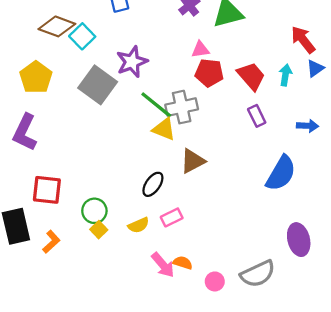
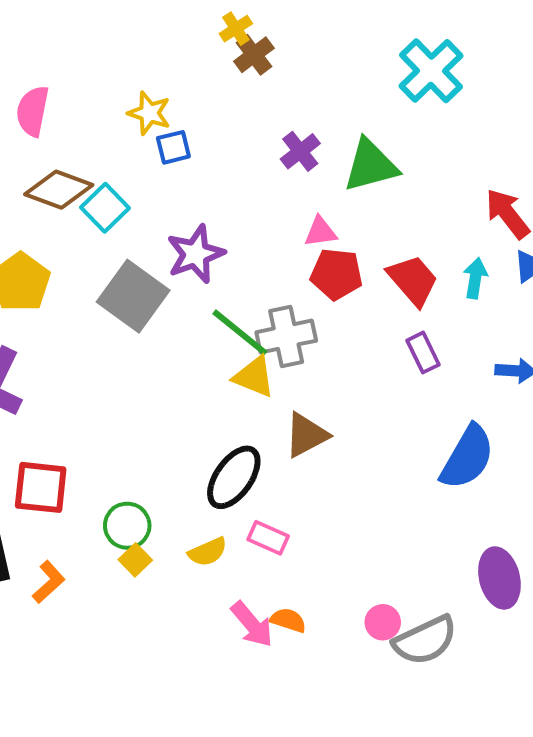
black ellipse: (153, 184) -> (234, 477), size x1.4
pink rectangle: (172, 217) -> (268, 538), turned 50
pink circle: (215, 281) -> (383, 622), moved

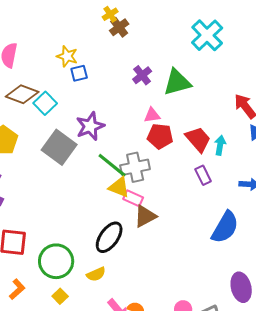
cyan arrow: (475, 278) -> (220, 145), moved
green circle: (127, 526) -> (56, 261), size x1.5
pink rectangle: (268, 538) -> (133, 198), moved
yellow square: (135, 560) -> (60, 296), moved

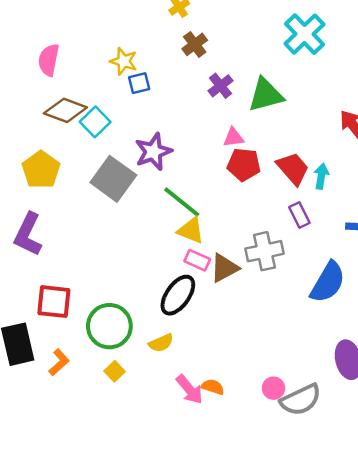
brown cross: (119, 27) -> (195, 44), moved
gray cross: (135, 167) -> (264, 251), moved
pink rectangle: (133, 198) -> (197, 260), moved

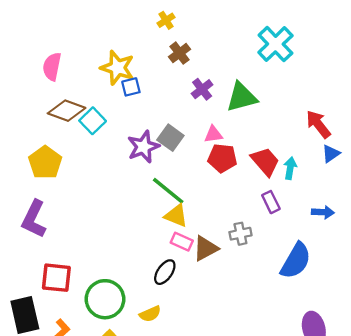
yellow star: (124, 61) -> (117, 68), size x1.4
gray square: (113, 179) -> (170, 138), moved, size x0.7
gray cross: (264, 251) -> (240, 234), size x0.7
black ellipse: (178, 295) -> (165, 272), size x0.7

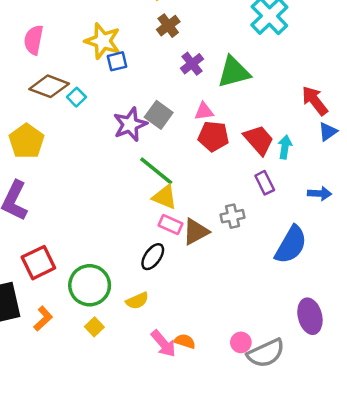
cyan square: (93, 121) -> (76, 97), size x0.7
red square: (56, 278) -> (38, 263), turned -32

